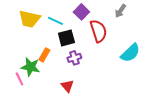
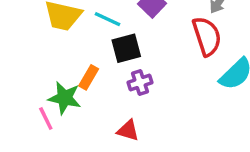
red semicircle: (98, 31) -> (207, 36), moved
red triangle: (67, 86) -> (128, 130), turned -32

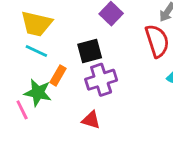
cyan line: (107, 19) -> (36, 51), moved
purple cross: (140, 83) -> (101, 80), size x1.5

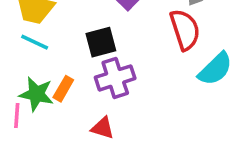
orange rectangle: (58, 75) -> (63, 89), moved
pink line: (22, 110) -> (17, 115), turned 30

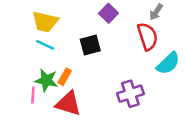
purple cross: (115, 78) -> (130, 94), moved
red triangle: (103, 128) -> (68, 103), moved, size x1.6

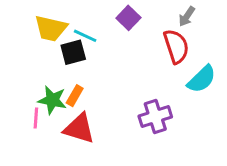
cyan line: (45, 45) -> (85, 36), moved
black square: (90, 45) -> (73, 52), moved

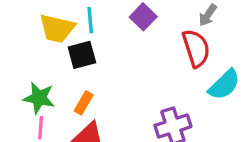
cyan line: (85, 36) -> (90, 20), moved, turned 60
green star: (52, 100) -> (39, 98), moved

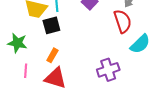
green star: (39, 98) -> (17, 43), moved

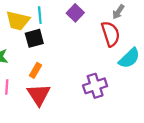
red triangle: (56, 78) -> (39, 95), turned 40

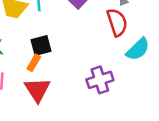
black square: (34, 38) -> (41, 46), moved

